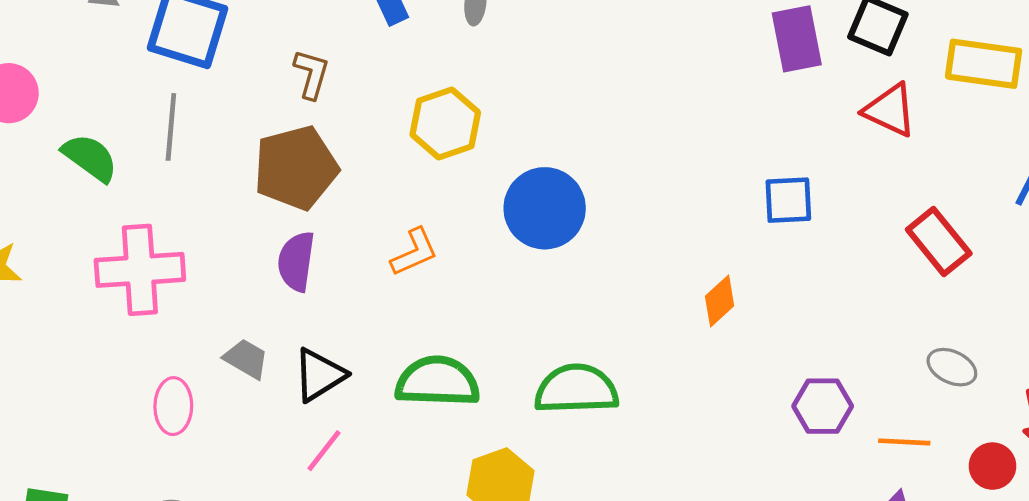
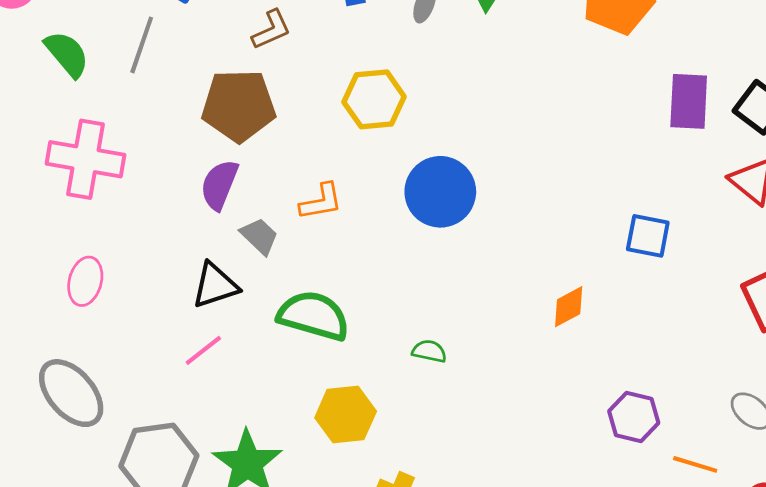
brown L-shape: (311, 74) -> (271, 30), turned 36
gray trapezoid: (246, 359) -> (259, 236), moved
green semicircle: (576, 389) -> (429, 351), size x0.5

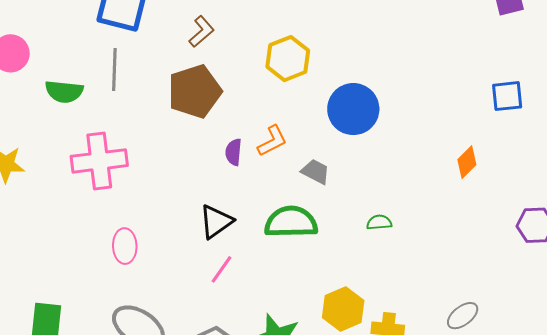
green semicircle: (67, 54) -> (64, 92), turned 153
purple semicircle: (219, 185) -> (234, 152), moved, size x0.7
gray trapezoid: (259, 236) -> (316, 172), moved
yellow hexagon: (346, 414) -> (343, 309), moved

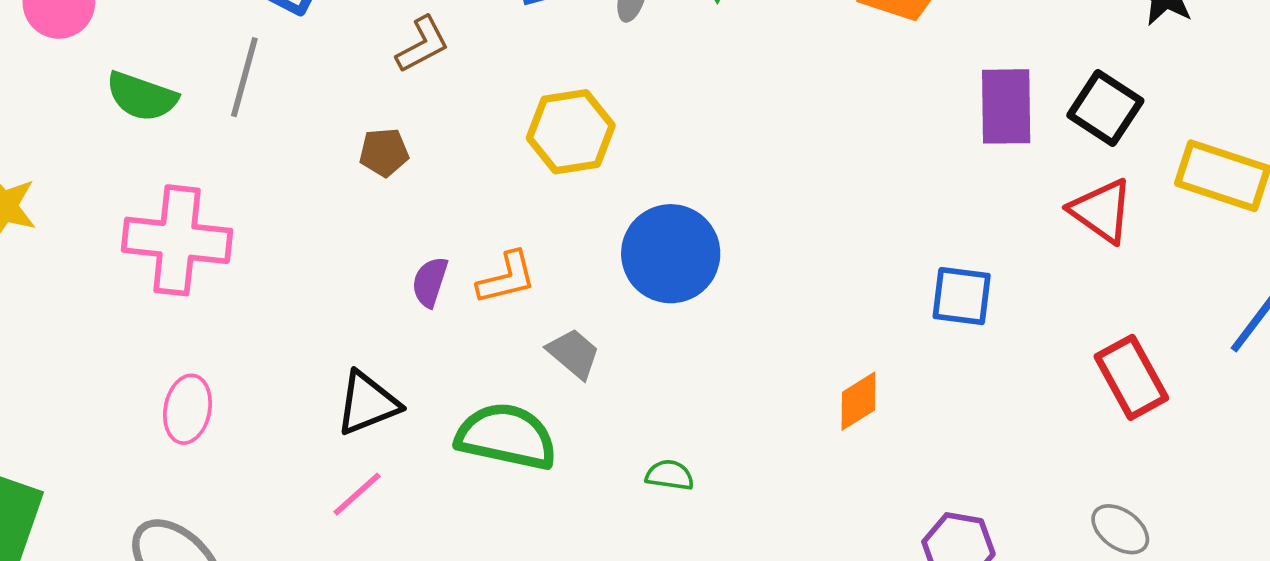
brown pentagon: (195, 91) -> (384, 152), size x0.5

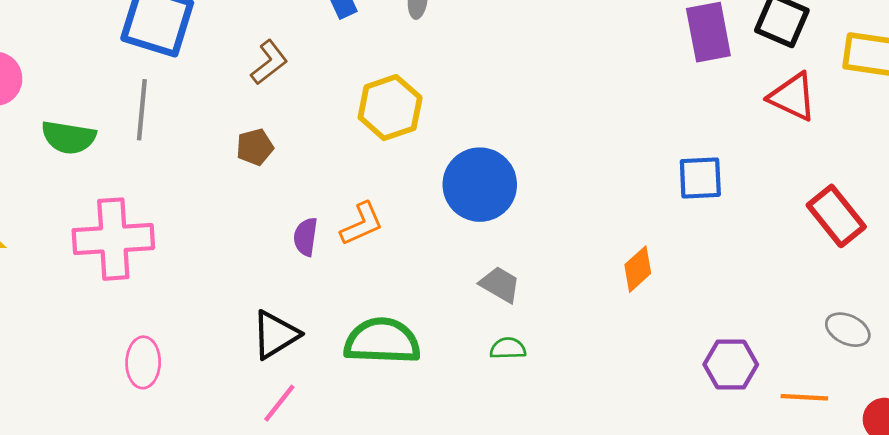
gray trapezoid: (574, 353) -> (500, 285), moved

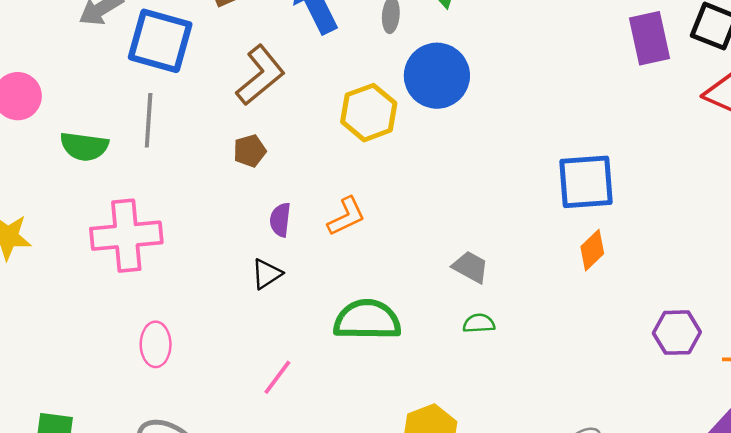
brown L-shape: (269, 62) -> (260, 75), size x1.5
blue square: (700, 178) -> (586, 182), moved, size x1.4
blue circle: (480, 185) -> (437, 76), moved
purple semicircle: (306, 237) -> (280, 220), moved
black triangle: (275, 335) -> (267, 274), moved, size x0.7

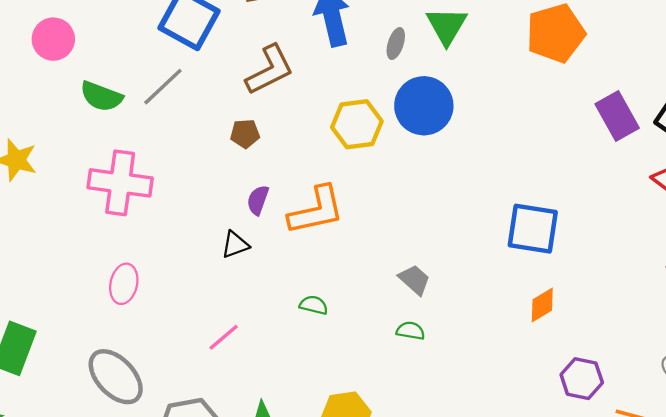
purple rectangle: (649, 38) -> (617, 116), turned -30
gray line: (149, 120) -> (163, 87), turned 30
orange L-shape: (346, 216) -> (316, 210), size x1.6
orange diamond: (592, 250) -> (542, 305), moved
green semicircle: (367, 320) -> (314, 305), size x0.5

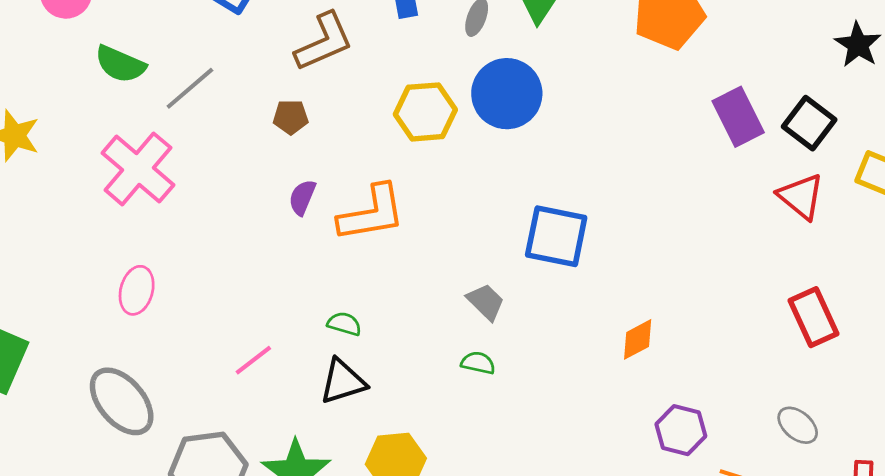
gray line: (163, 87) -> (190, 88), moved
pink cross: (120, 183) -> (138, 169), turned 30
blue square: (533, 229) -> (556, 236), moved
black triangle: (235, 245) -> (343, 382), moved, size x1.4
green semicircle: (314, 305) -> (344, 324), moved

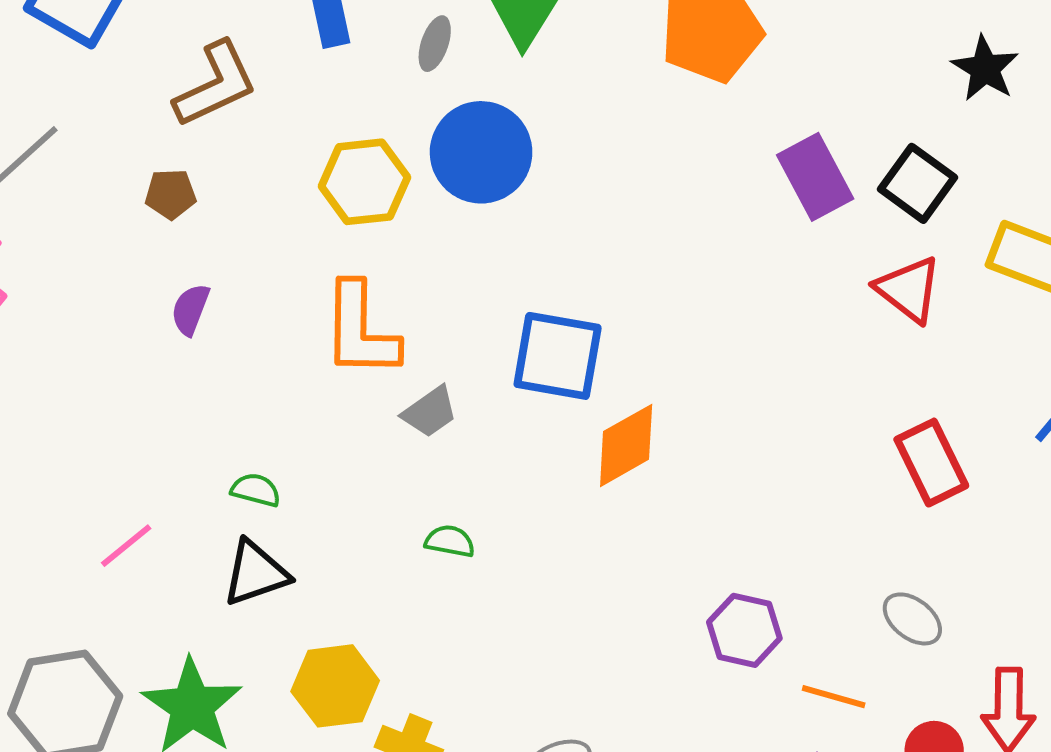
orange L-shape: (372, 213) -> (360, 330), moved, turned 102
gray trapezoid: (486, 302) -> (430, 412), moved, turned 102
orange diamond: (638, 339) -> (626, 445), moved, size x1.4

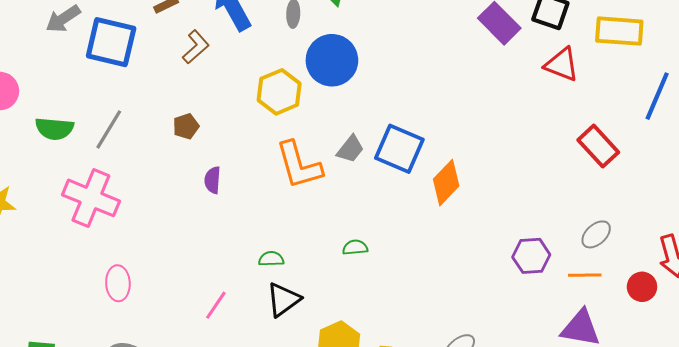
brown L-shape: (216, 85) -> (196, 47), moved, size x0.7
blue square: (558, 356) -> (399, 149), turned 30
gray trapezoid: (430, 412) -> (350, 149), moved
green semicircle: (450, 541) -> (355, 247), moved
gray ellipse: (912, 619) -> (596, 234), moved, turned -64

